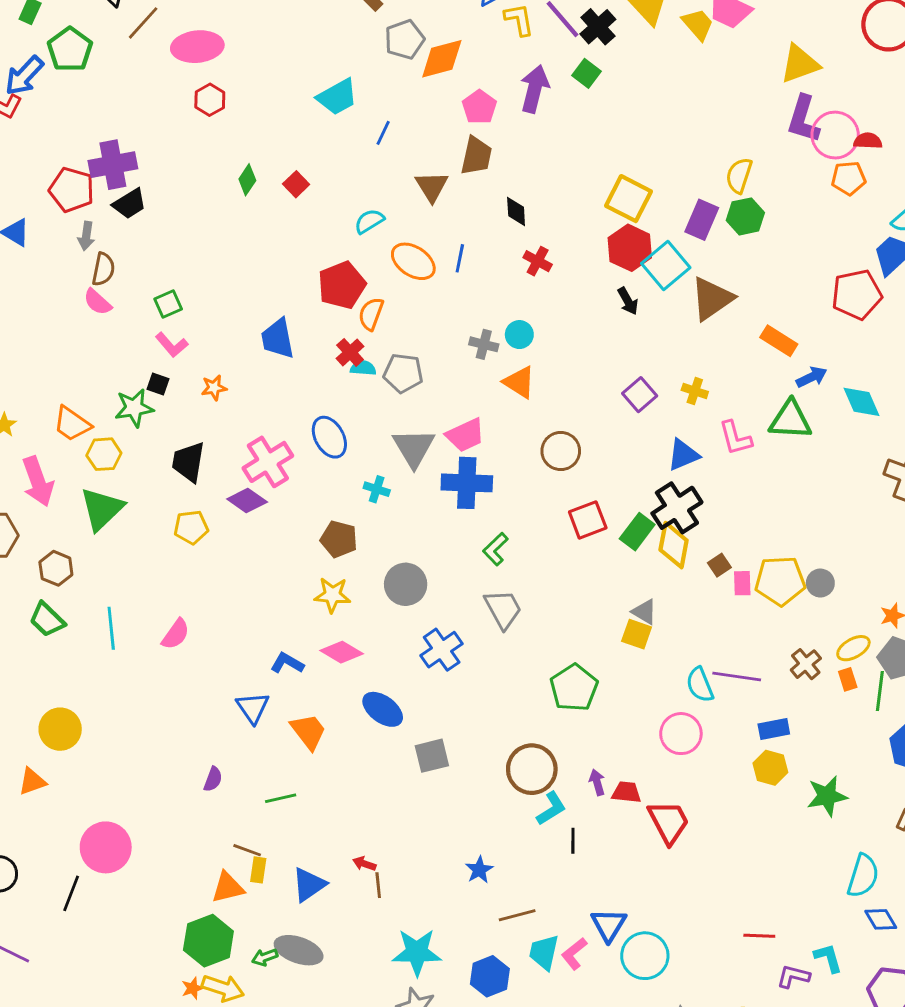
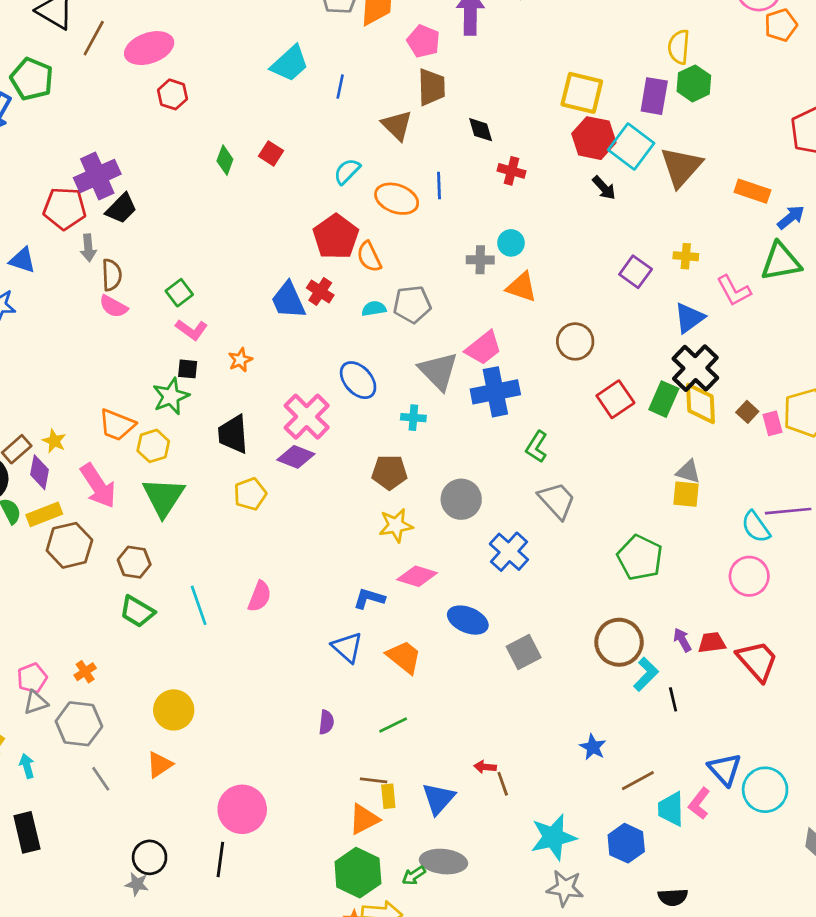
orange semicircle: (371, 314) -> (369, 257), turned -32
red cross: (350, 352) -> (320, 291), moved

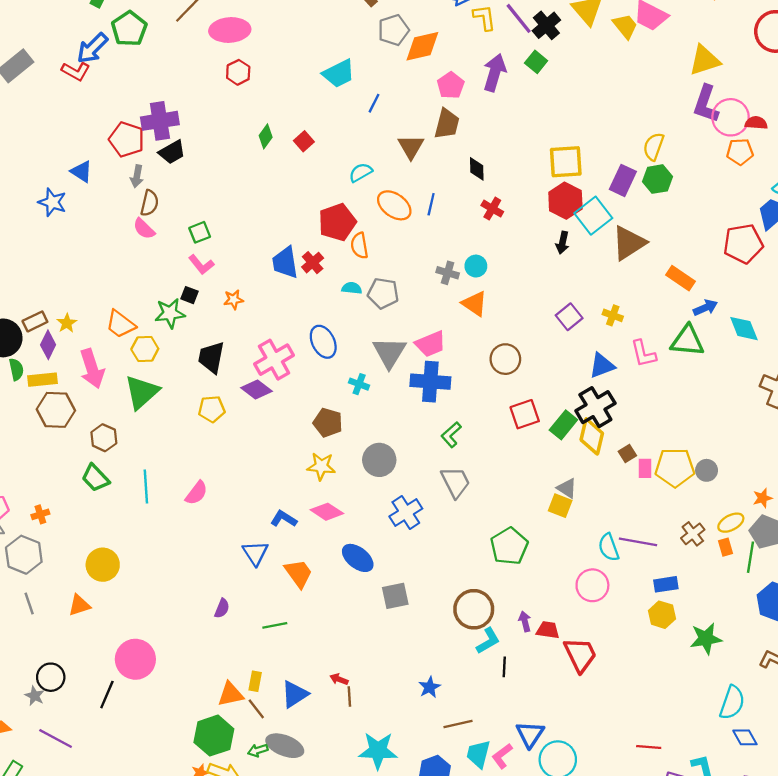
yellow square: (582, 93) -> (566, 162), turned -33
black arrow: (604, 188) -> (562, 243), turned 40
brown line: (374, 780) -> (256, 709), moved, turned 30

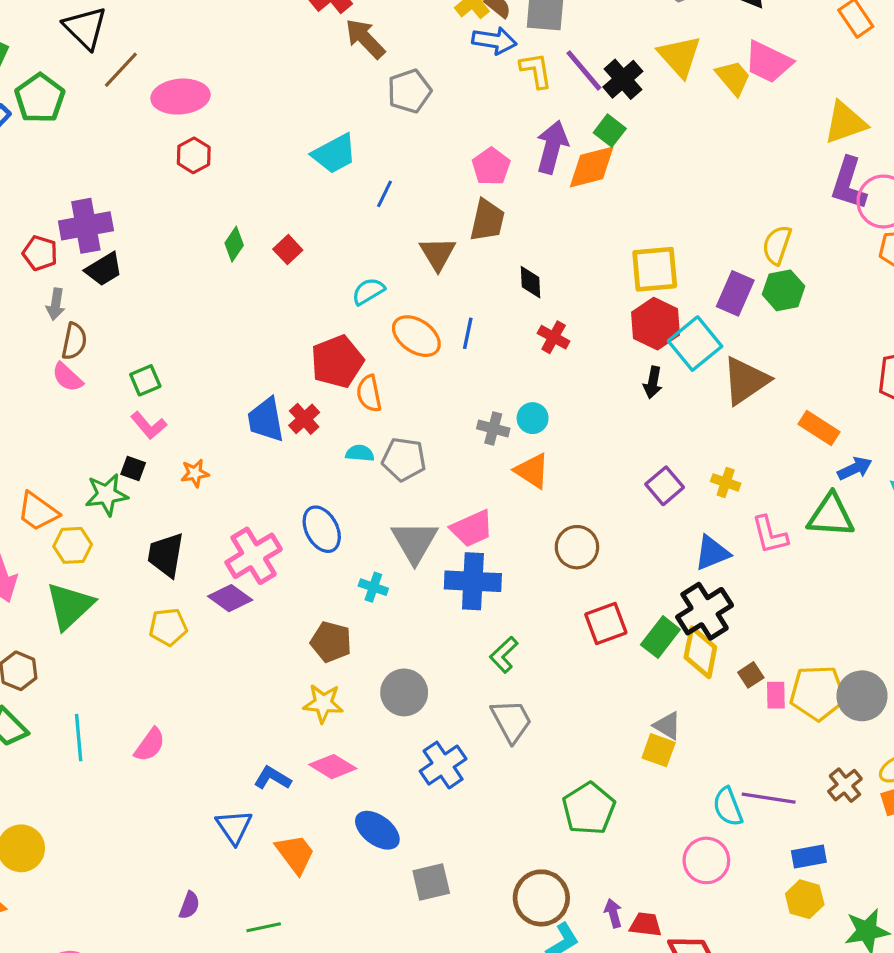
orange diamond: (422, 46) -> (592, 167), moved
red pentagon: (127, 139) -> (40, 253), size x0.7
gray circle: (707, 470) -> (862, 696), size x1.6

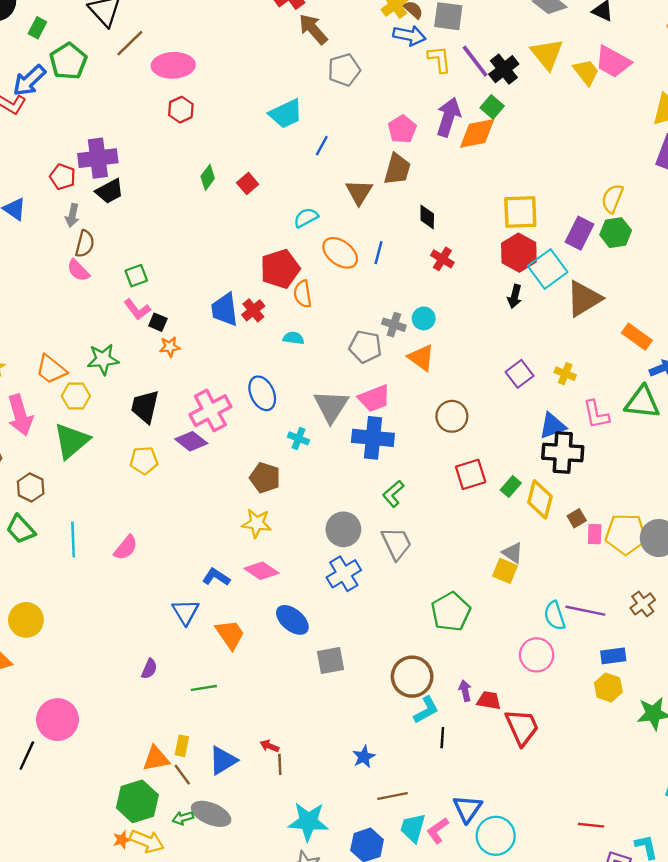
gray pentagon: (404, 459) -> (365, 347), moved
black square: (133, 469) -> (158, 322), moved
black cross: (705, 611) -> (563, 452), moved, turned 33
green rectangle: (660, 637) -> (511, 487), size x0.7
gray circle: (404, 692) -> (343, 529), moved

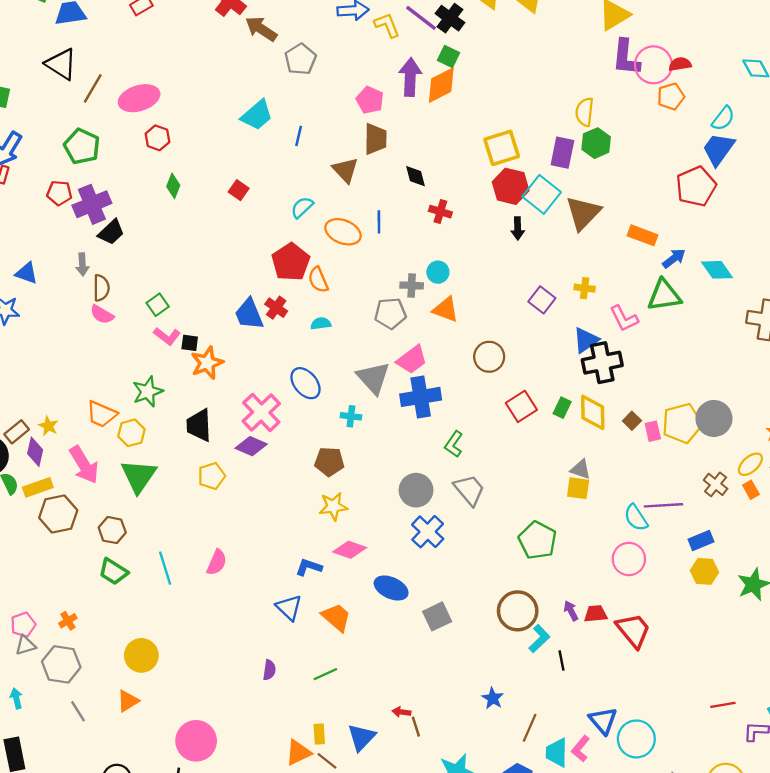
green pentagon: (68, 61) -> (82, 146), moved
red pentagon: (63, 177) -> (59, 193), moved
green diamond: (208, 177) -> (173, 186), moved
orange star: (170, 347) -> (207, 363), size x1.6
brown line: (393, 796) -> (530, 728), turned -40

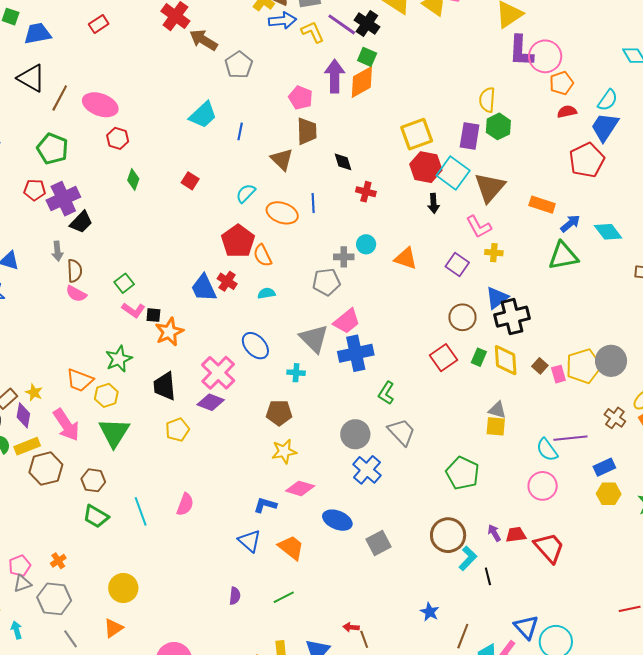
red semicircle: (680, 64) -> (567, 112), moved
pink ellipse: (139, 98) -> (100, 105), turned 40
orange triangle: (446, 310) -> (406, 258), moved
pink L-shape: (624, 318) -> (479, 227), moved
brown circle: (489, 357) -> (462, 317), moved

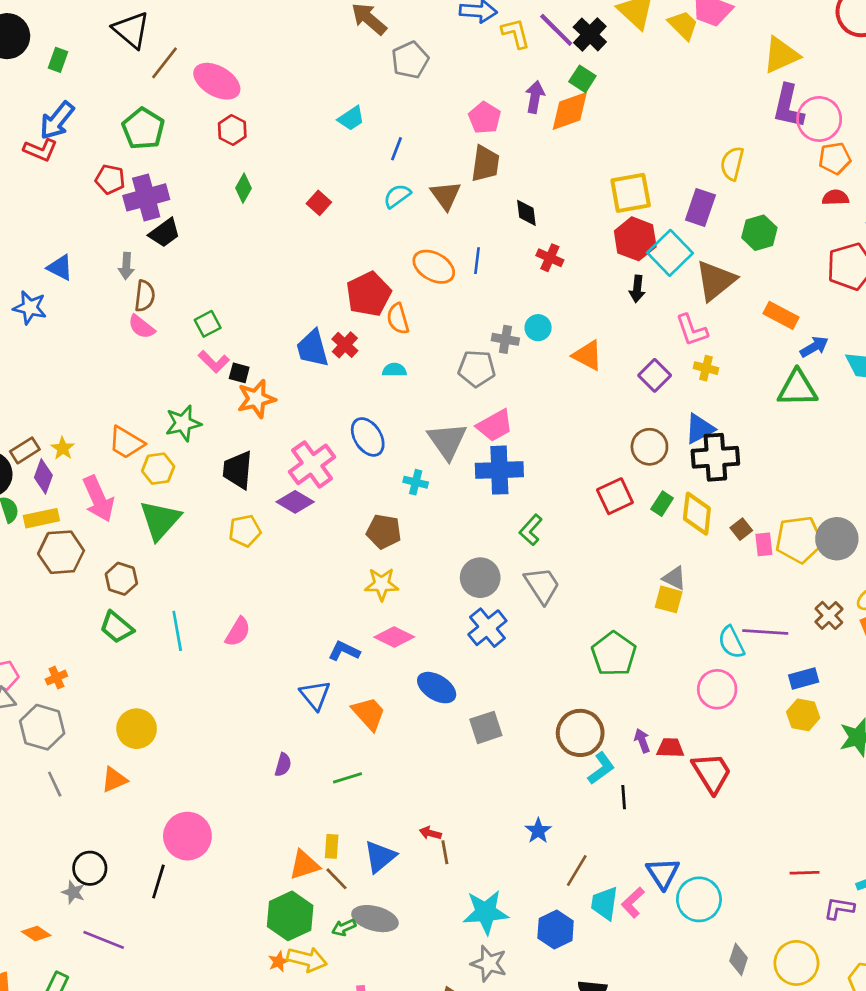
purple arrow: (335, 76) -> (535, 97), size x0.7
cyan trapezoid: (203, 115) -> (351, 118), size x0.7
green hexagon: (498, 126) -> (759, 233), moved
cyan semicircle: (246, 193) -> (397, 196), moved

